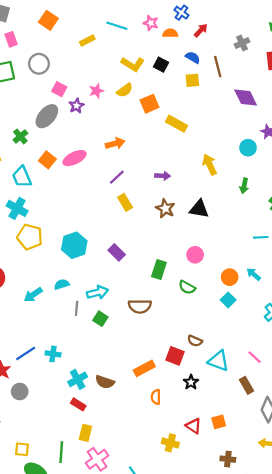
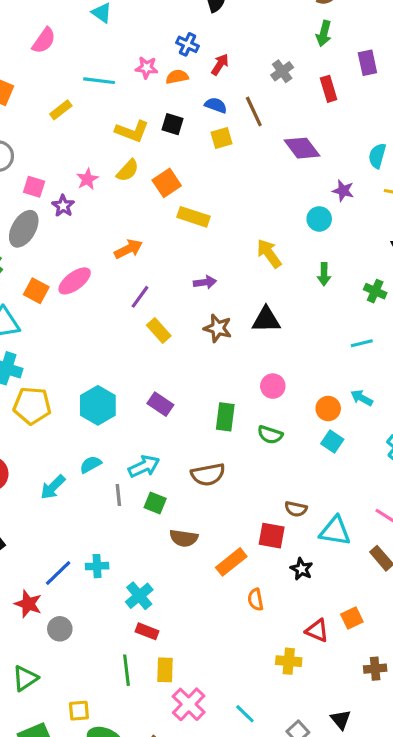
yellow rectangle: (176, 124) -> (194, 217), moved
brown semicircle: (105, 382) -> (184, 538), moved
green line: (61, 452) -> (126, 670), moved

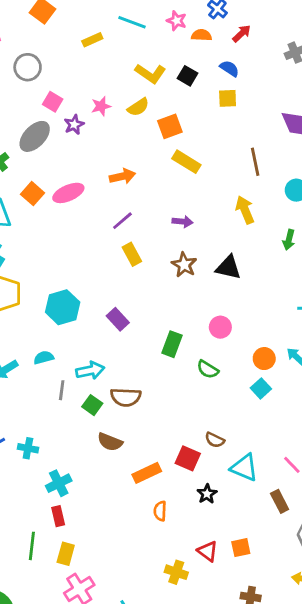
brown line: (254, 112) -> (255, 162), moved
brown semicircle: (208, 474) -> (126, 397), moved
red rectangle: (147, 631) -> (58, 516), turned 42

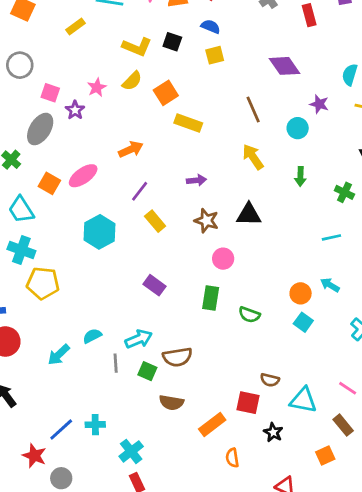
cyan hexagon: (63, 307) -> (100, 232), moved
pink circle: (220, 327) -> (223, 259), moved
orange square: (241, 548) -> (325, 455), moved

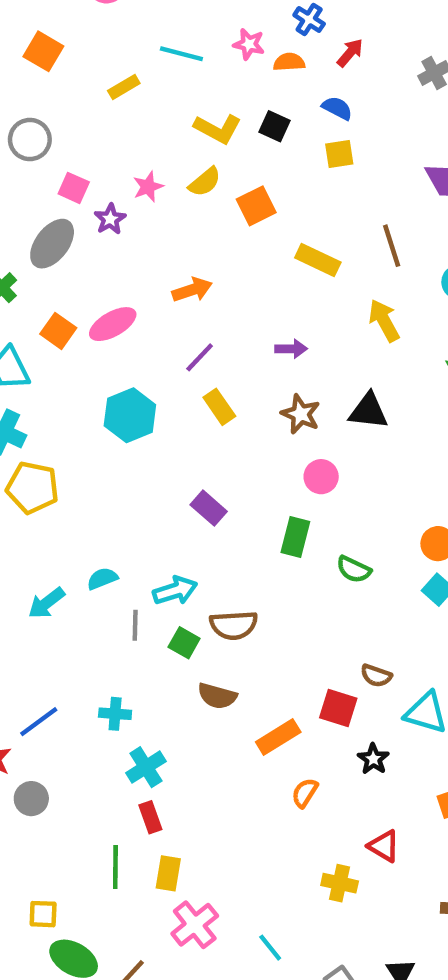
yellow rectangle: (188, 123) -> (318, 260), moved
cyan cross: (95, 425) -> (115, 714), moved
orange semicircle: (232, 458) -> (305, 793), turned 36

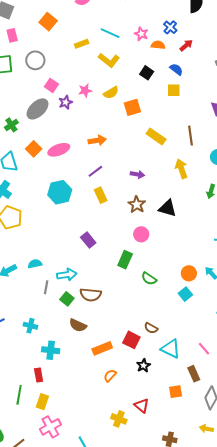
yellow L-shape: (218, 129) -> (109, 60), moved
cyan cross: (146, 767) -> (51, 350), moved, turned 30

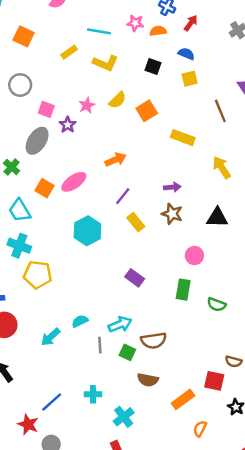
brown line: (190, 136) -> (220, 111), moved
brown star: (137, 205) -> (172, 214), moved
cyan cross: (51, 350) -> (124, 417), turned -30

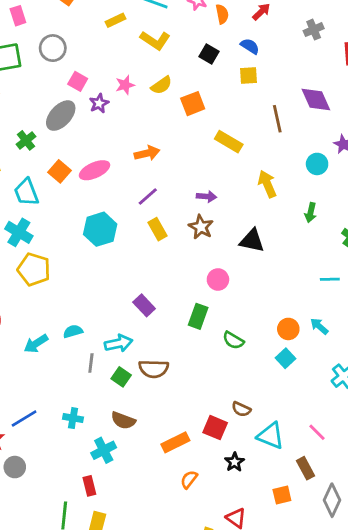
orange semicircle: (158, 31) -> (222, 14), turned 77
purple rectangle: (135, 278) -> (144, 305), moved
brown semicircle: (148, 380) -> (123, 420), moved

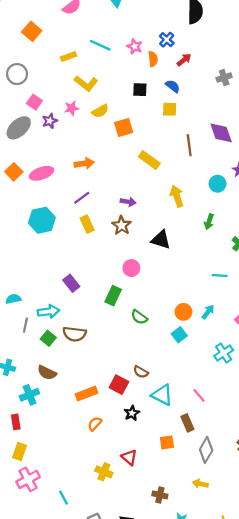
yellow L-shape: (155, 40) -> (86, 83), moved
black square: (209, 54) -> (140, 90), turned -32
cyan arrow: (319, 326) -> (208, 312), turned 80

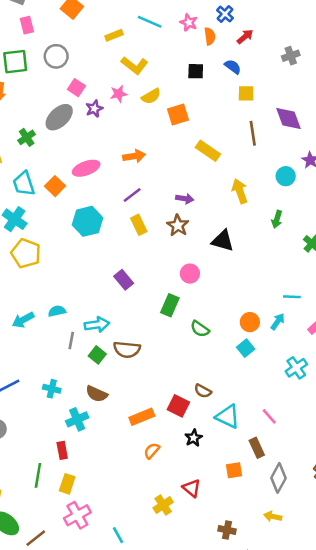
yellow square: (170, 109) -> (246, 93), moved
orange square: (14, 172) -> (55, 186), moved
cyan line: (220, 275) -> (292, 297), moved
purple rectangle: (71, 283) -> (124, 280), moved
yellow cross: (104, 472) -> (163, 505), turned 35

